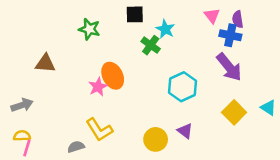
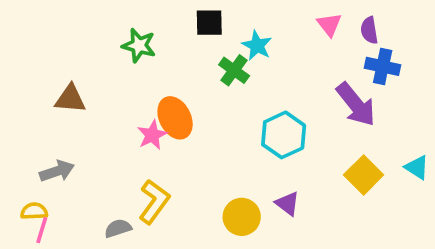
blue cross: (230, 35) -> (383, 66), moved
gray arrow: (22, 105) -> (57, 171), moved
yellow L-shape: (99, 130) -> (154, 202), turned -112

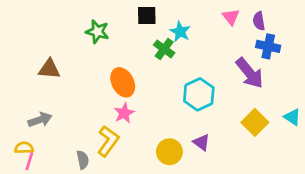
pink star: (152, 135) -> (124, 113), moved
gray semicircle: (118, 228) -> (83, 160), turned 96

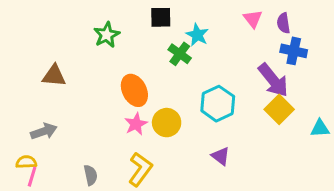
green star: (97, 32) -> (107, 35), turned 30
cyan triangle: (292, 117) -> (320, 128), turned -36
yellow square: (255, 122) -> (279, 109), moved
yellow L-shape: (108, 141) -> (140, 169), moved
yellow circle: (169, 152) -> (167, 123), moved

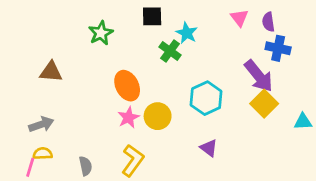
yellow semicircle: (26, 162) -> (43, 154), moved

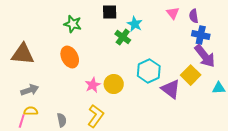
green star: (101, 33) -> (73, 24), turned -30
brown triangle: (51, 72) -> (23, 54), moved, size x1.4
purple arrow: (259, 76) -> (205, 56), moved
orange ellipse: (127, 86) -> (70, 57), moved
purple triangle: (209, 148) -> (171, 89), moved, size x1.5

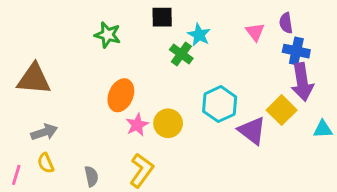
pink triangle: (173, 13) -> (255, 32), moved
purple arrow: (205, 56) -> (302, 82), turned 30
orange ellipse: (70, 57) -> (121, 95), moved, turned 50
yellow semicircle: (31, 111) -> (46, 163), turned -112
pink line: (22, 121) -> (16, 175), moved

